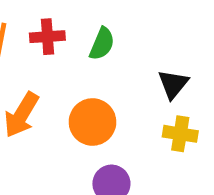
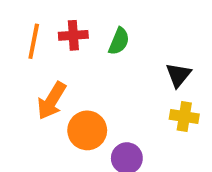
orange circle: (92, 122) -> (87, 130), moved

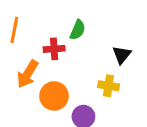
red cross: (73, 35) -> (54, 49), moved
yellow cross: (184, 117) -> (108, 86), moved

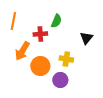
yellow cross: (108, 86) -> (66, 59), moved

